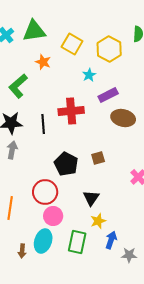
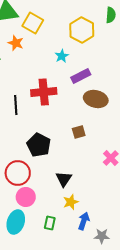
yellow square: (72, 44) -> (33, 23), moved
brown square: (98, 158) -> (79, 132), moved
green rectangle: (77, 242) -> (50, 223), size x0.6

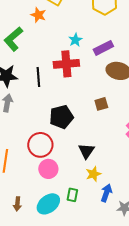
cyan star: (62, 56) -> (75, 40), moved
black pentagon: (39, 145) -> (61, 117), turned 30
cyan ellipse: (16, 222) -> (48, 204), moved, turned 35

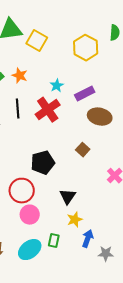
orange star: (38, 15) -> (20, 76), moved
red cross: (66, 64) -> (48, 110), turned -30
black line: (38, 77) -> (18, 109), moved
brown square: (101, 104) -> (83, 150), turned -32

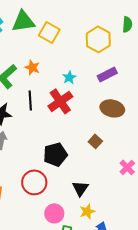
purple rectangle: (85, 94) -> (107, 74), moved
pink circle: (30, 215) -> (54, 213), moved

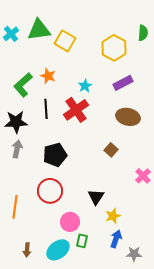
black pentagon: (55, 154) -> (55, 155), moved
yellow star: (87, 211) -> (113, 216), moved

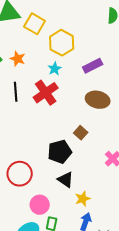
yellow hexagon: (114, 48) -> (62, 43), moved
black pentagon: (55, 155) -> (60, 152), moved
black triangle: (96, 197) -> (66, 180), turned -30

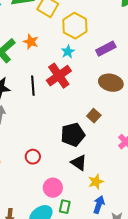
black line: (16, 92) -> (33, 86), moved
red circle: (20, 174) -> (33, 157), size x0.6

